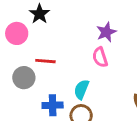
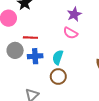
pink semicircle: (100, 57) -> (70, 33), turned -40
blue cross: (53, 105) -> (35, 56), moved

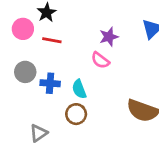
red line: (30, 38) -> (52, 40), moved
cyan semicircle: (58, 57) -> (79, 89), turned -48

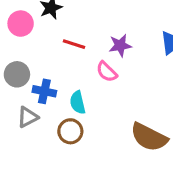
red line: (52, 40) -> (74, 44), moved
gray triangle: (38, 133) -> (28, 117), moved

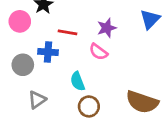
blue cross: (44, 91) -> (48, 52), moved
brown circle: (70, 131) -> (89, 106), moved

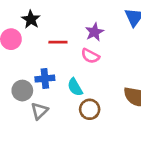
blue cross: (48, 52) -> (45, 79), moved
gray circle: (23, 65) -> (22, 91), moved

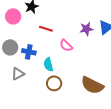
purple star: (94, 32) -> (86, 29), moved
gray circle: (22, 91) -> (10, 47), moved

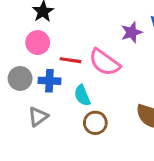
pink circle: (13, 16) -> (38, 43), moved
red line: (46, 29) -> (71, 60), moved
pink semicircle: (66, 45) -> (105, 62), size x1.5

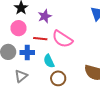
purple star: (132, 32) -> (45, 16), moved

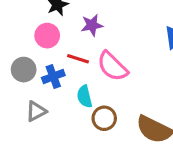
blue cross: (27, 53) -> (53, 76), turned -32
brown circle: (58, 78) -> (104, 118), moved

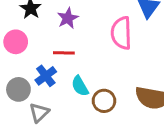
pink circle: (47, 36) -> (16, 42), moved
pink semicircle: (112, 66) -> (121, 33), moved, turned 60
gray circle: (24, 70) -> (18, 89), moved

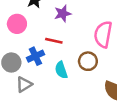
brown circle: (104, 101) -> (88, 61), moved

